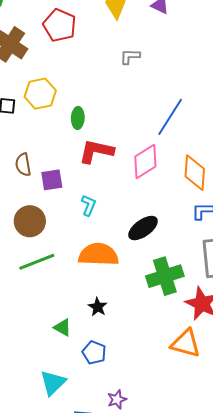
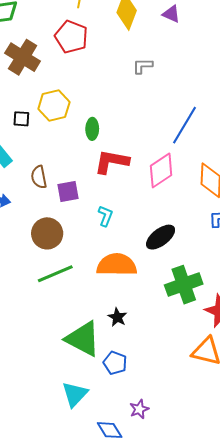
green triangle: (63, 328) -> (83, 339), size x2.0

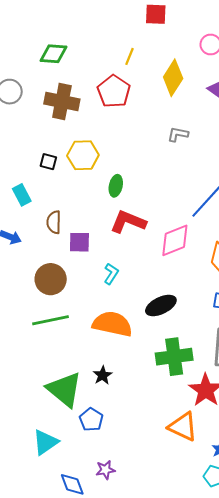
brown cross: (23, 57) -> (62, 102), turned -32

